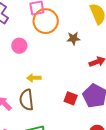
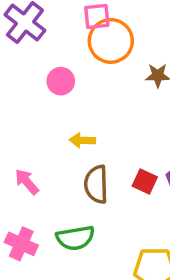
brown semicircle: (27, 100) -> (96, 184), moved

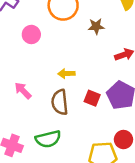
yellow arrow: (82, 140) -> (66, 74), moved
pink arrow: (27, 182) -> (23, 91), moved

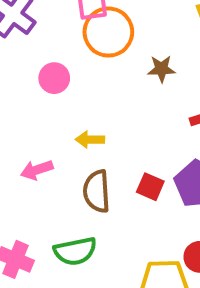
yellow arrow: (66, 74) -> (90, 140), moved
pink arrow: (23, 91) -> (37, 170), turned -66

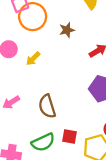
yellow arrow: (90, 140) -> (33, 59), moved, turned -32
red square: (150, 187) -> (69, 137), moved

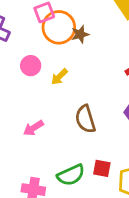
brown star: (67, 30) -> (80, 34), moved
brown semicircle: (47, 106) -> (85, 119), moved

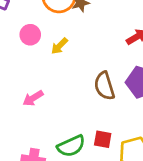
brown semicircle: (85, 119) -> (104, 86), moved

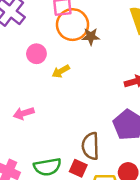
brown semicircle: (104, 86) -> (90, 146), moved

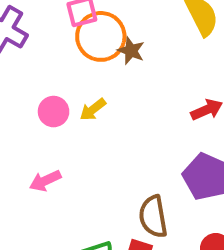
brown star: (91, 36) -> (131, 51), turned 30
pink circle: (36, 54) -> (54, 112), moved

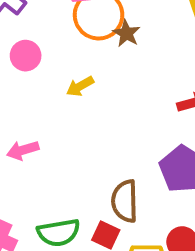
pink circle: (54, 112) -> (26, 56), moved

